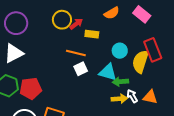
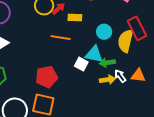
white square: (81, 69) -> (81, 64), moved, turned -32
red pentagon: (31, 88) -> (47, 77), moved

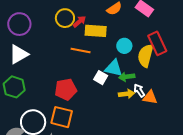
yellow rectangle: (75, 17) -> (96, 31), size x1.5
orange triangle: (138, 76) -> (150, 97), moved

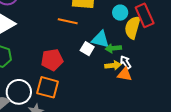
cyan circle: (124, 46) -> (120, 13), moved
orange triangle: (150, 97) -> (125, 74), moved

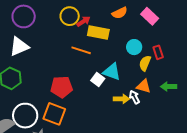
red rectangle: (145, 15) -> (158, 52), size x0.6
yellow semicircle: (133, 27) -> (145, 63), size x0.7
green arrow: (113, 48) -> (169, 87), moved
orange triangle: (125, 74) -> (144, 86), moved

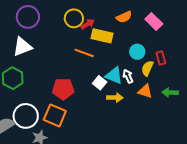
white arrow: (134, 97) -> (128, 76), moved
yellow arrow: (121, 99) -> (115, 98), moved

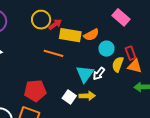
orange semicircle: (124, 17) -> (91, 35), moved
cyan triangle: (114, 76) -> (85, 74), turned 48
white arrow: (128, 76) -> (99, 74), turned -112
white square: (100, 83) -> (69, 97), moved
orange triangle: (145, 91) -> (135, 66), moved

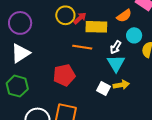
orange semicircle: (91, 35) -> (124, 16), moved
white arrow: (99, 74) -> (116, 47), moved
red pentagon: (35, 91) -> (64, 75), moved

